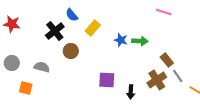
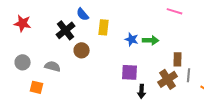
yellow rectangle: (93, 28) -> (104, 27), turned -35
brown rectangle: (167, 60) -> (178, 59), turned 40
gray line: (178, 76) -> (189, 75), turned 40
purple square: (107, 80) -> (130, 72), moved

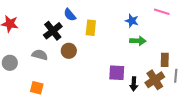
blue star: (132, 39) -> (132, 21), moved
gray semicircle: (53, 66) -> (40, 55), moved
orange square: (37, 87) -> (37, 88), moved
black arrow: (142, 91) -> (134, 84), moved

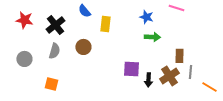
black cross: (53, 31) -> (55, 25), moved
gray semicircle: (40, 55) -> (54, 51), turned 91

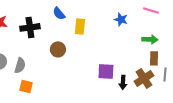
black cross: (55, 25) -> (30, 27), turned 30
green arrow: (152, 37) -> (150, 39), moved
gray semicircle: (54, 51) -> (20, 65), moved

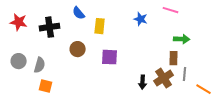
green arrow: (150, 39) -> (182, 39), moved
purple square: (106, 71) -> (110, 57), moved

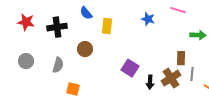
green arrow: (182, 39) -> (198, 35), moved
purple square: (110, 57) -> (130, 68), moved, turned 30
gray semicircle: (40, 65) -> (58, 65), moved
orange square: (46, 86) -> (73, 89), moved

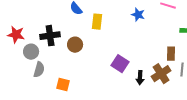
red star: (26, 22) -> (16, 35), moved
black cross: (57, 27) -> (50, 36), moved
gray circle: (26, 61) -> (31, 52), moved
gray semicircle: (58, 65) -> (39, 70), moved

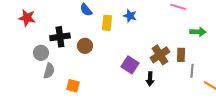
blue star: (138, 15) -> (130, 16), moved
red star: (16, 35) -> (27, 18), moved
brown cross: (161, 74) -> (160, 55), moved

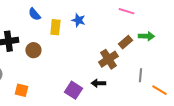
brown rectangle: (181, 55) -> (125, 42), moved, turned 48
purple square: (130, 65) -> (73, 90), moved
black arrow: (150, 79) -> (98, 83), turned 88

